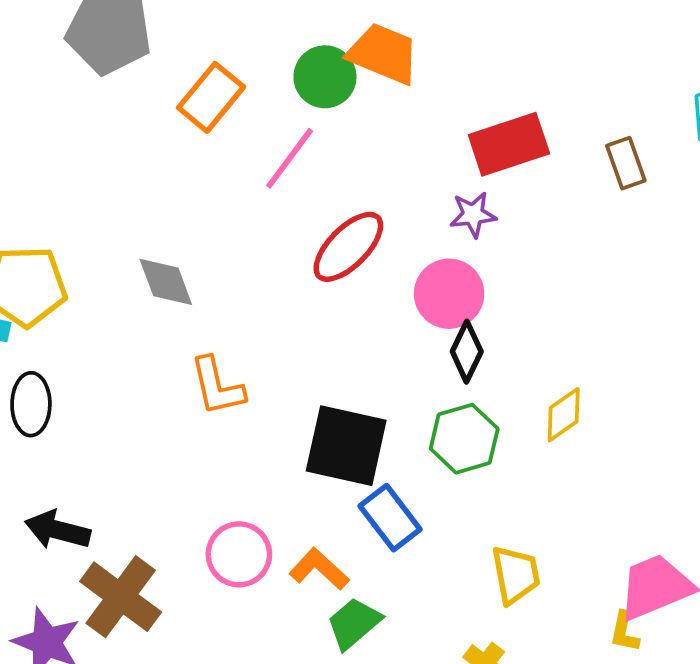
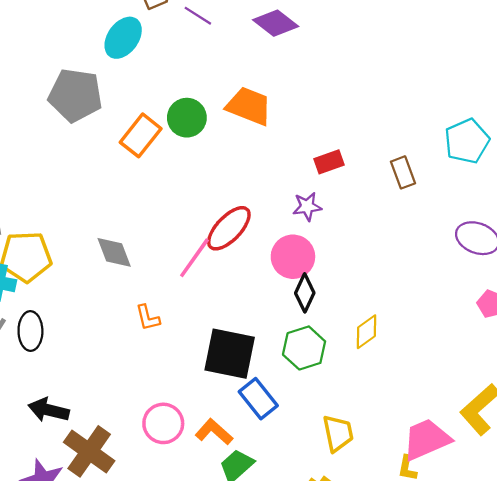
green circle: (325, 77) -> (187, 118), moved
red rectangle: (509, 144) -> (329, 162), size x0.6
pink line: (290, 158) -> (194, 258), moved
orange L-shape: (217, 386) -> (148, 318), size x0.7

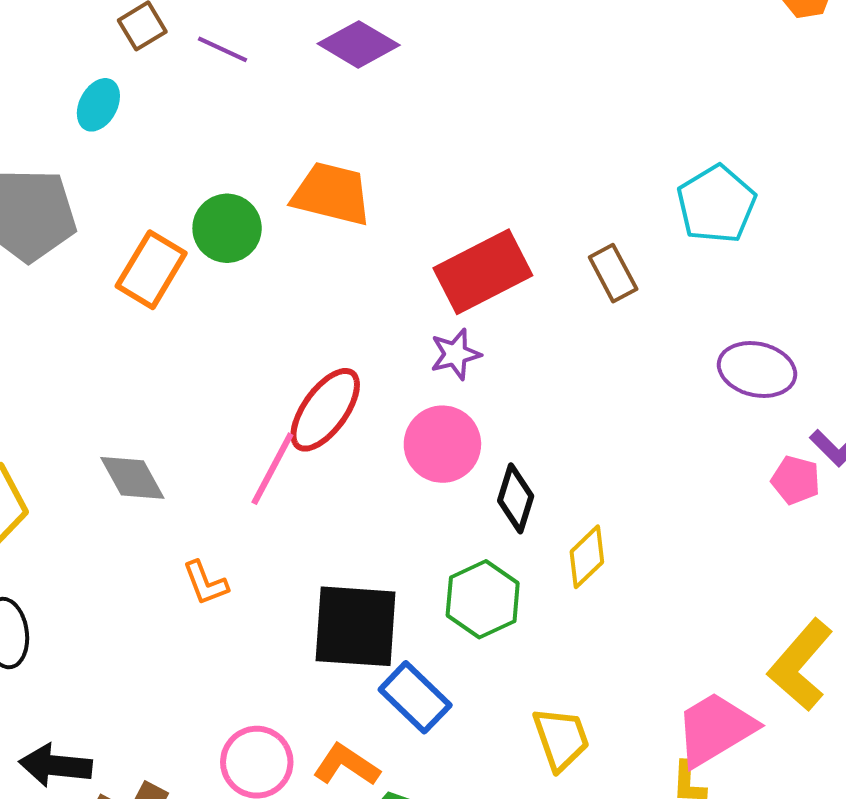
cyan ellipse: (123, 38) -> (98, 105), size x0.7
red rectangle: (329, 162) -> (483, 272), size x1.8
black diamond: (305, 293) -> (516, 498), moved

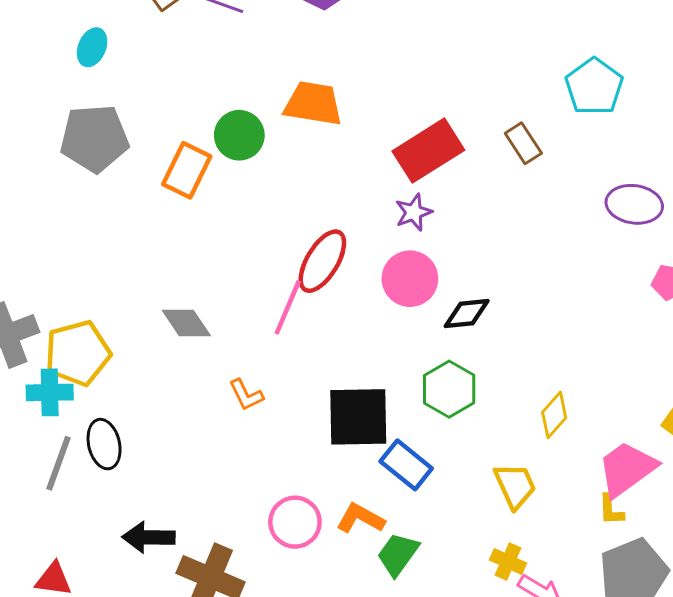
cyan ellipse: (98, 105) -> (92, 47), moved
black diamond: (516, 498) -> (467, 314), turned 72
yellow diamond: (587, 557) -> (554, 415), moved

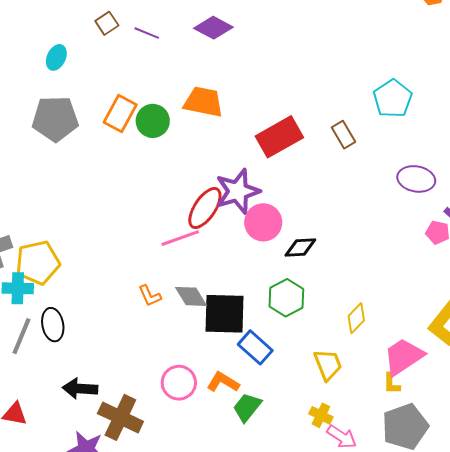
orange rectangle: (187, 170) -> (120, 114), moved
purple star: (414, 212) -> (238, 191), moved, size x1.8
pink line: (288, 307) -> (180, 238), turned 45
gray diamond: (186, 323) -> (191, 296), moved

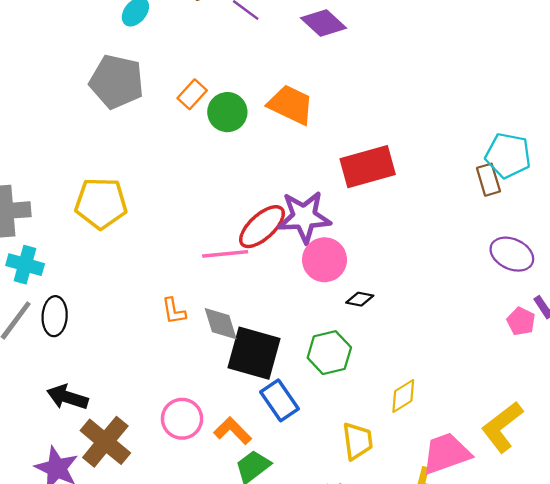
cyan pentagon: (393, 99) -> (508, 155), turned 30
orange rectangle: (120, 114) -> (192, 94), size x0.7
brown rectangle: (343, 135) -> (488, 180), moved
black diamond: (300, 247) -> (360, 299), size x0.7
yellow pentagon: (38, 263) -> (101, 203), moved

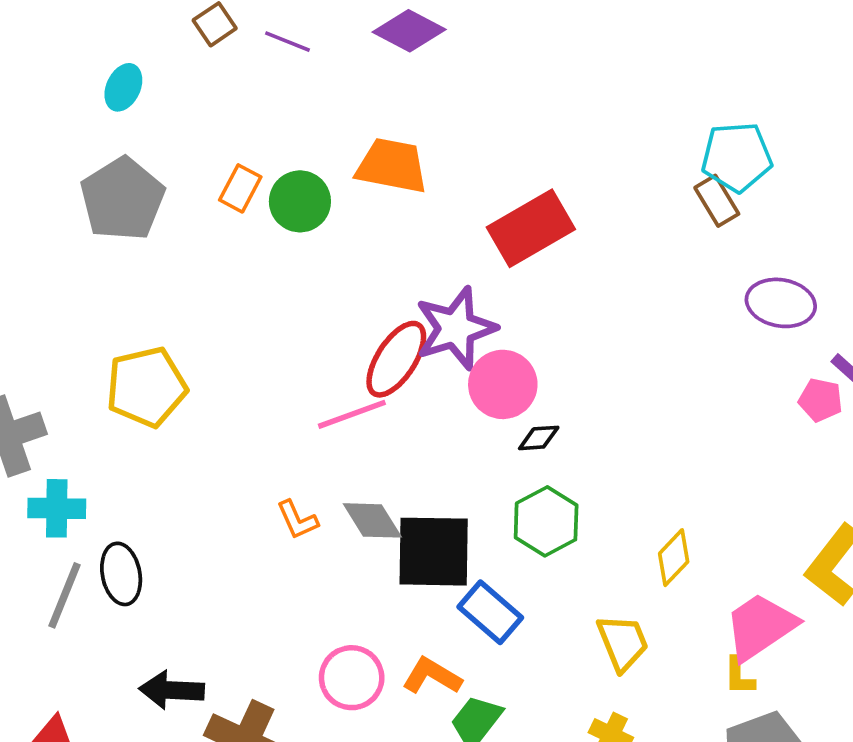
gray pentagon: (117, 82) -> (122, 199), turned -30
black diamond: (360, 299) -> (539, 438), moved

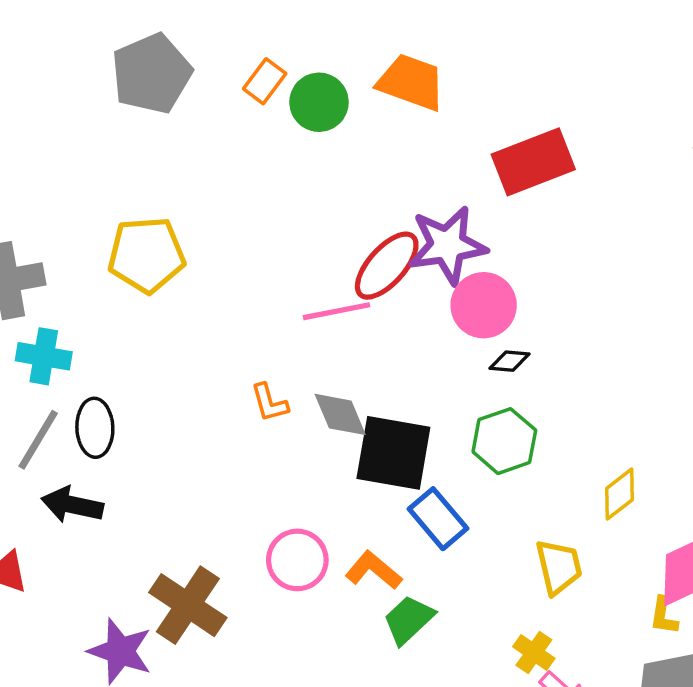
black arrow: (172, 690) -> (72, 505), moved

